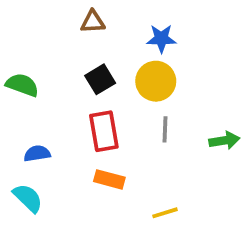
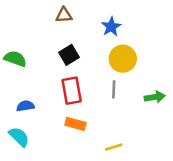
blue star: (161, 39) -> (111, 27), turned -30
yellow circle: (156, 81) -> (123, 59), moved

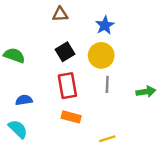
yellow circle: (123, 59) -> (101, 55), moved

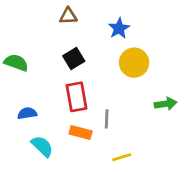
yellow circle: (101, 55) -> (134, 63), moved
gray line: (107, 84) -> (107, 119), moved
cyan semicircle: (18, 129) -> (42, 146), moved

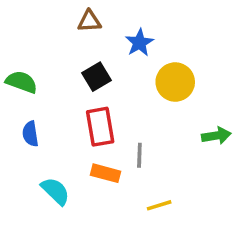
blue star: (119, 28) -> (139, 43), moved
blue semicircle: (27, 113) -> (30, 134), moved, turned -90

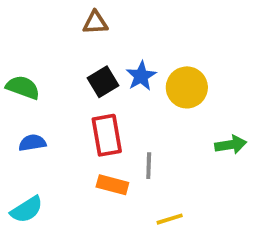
blue star: (139, 43) -> (141, 76), moved
blue semicircle: (30, 134) -> (32, 143), turned 90
cyan semicircle: (55, 191) -> (27, 210), moved, turned 104

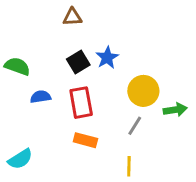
yellow circle: (187, 87) -> (143, 91), moved
blue semicircle: (32, 143) -> (41, 97), moved
gray line: (149, 166) -> (135, 126), moved, turned 30
yellow line: (170, 219) -> (129, 166), turned -72

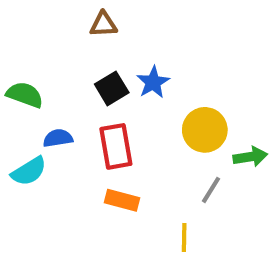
gray line: (135, 126) -> (211, 190), moved
cyan semicircle: (20, 159) -> (29, 171), moved

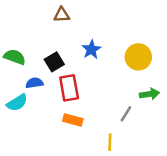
black square: (112, 88) -> (54, 62), moved
yellow circle: (205, 130) -> (138, 57), moved

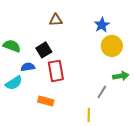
brown triangle: (62, 15) -> (56, 20), moved
blue star: (91, 49) -> (102, 25), moved
orange rectangle: (73, 120) -> (46, 101), moved

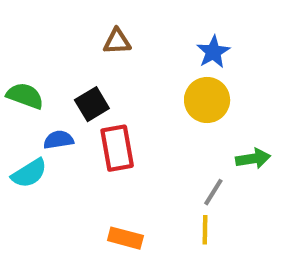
yellow circle: (112, 46) -> (207, 100), moved
orange rectangle: (46, 101) -> (125, 238), moved
yellow line: (89, 115) -> (205, 230), moved

